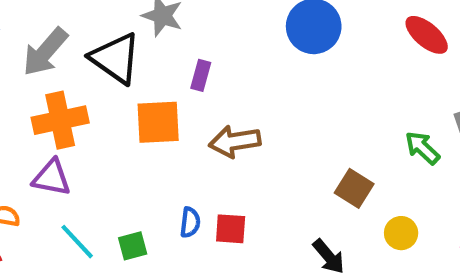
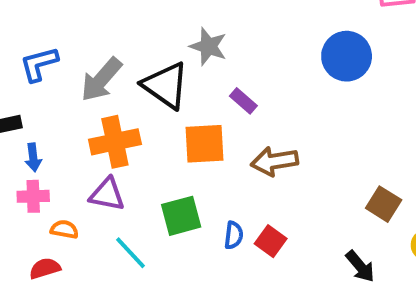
purple rectangle: (201, 75) -> (243, 101), turned -64
red square: (231, 229) -> (271, 241), turned 32
green square: (133, 246) -> (181, 216), moved, size x1.5

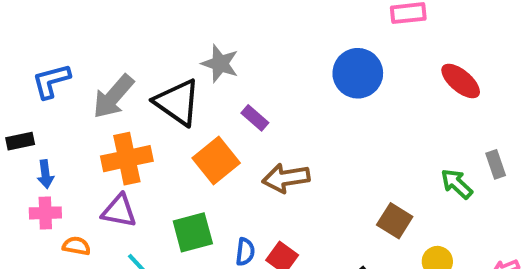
orange square: (204, 144) -> (216, 161), turned -36

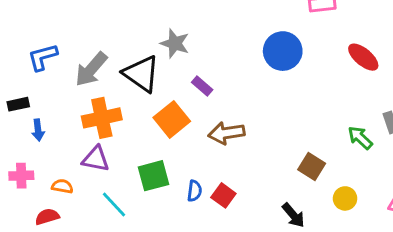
pink cross: (45, 213) -> (21, 176), moved

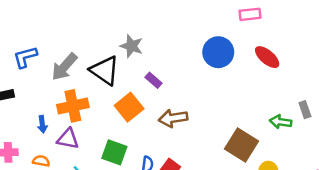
red ellipse: (363, 57) -> (267, 57), moved
blue arrow: (38, 130) -> (42, 124), moved
green arrow: (360, 138) -> (281, 122), turned -35
brown square: (312, 167) -> (241, 145), size x1.5
green square: (154, 176) -> (114, 152), turned 35

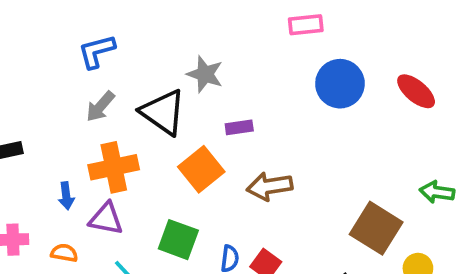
pink rectangle: (250, 14) -> (306, 25), moved
blue L-shape: (25, 57) -> (97, 51), moved
gray arrow: (64, 67) -> (100, 106), size x0.7
purple rectangle: (154, 80) -> (239, 127), turned -49

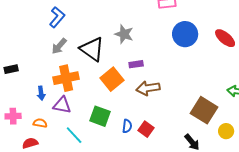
blue L-shape: (97, 51) -> (57, 17), turned 145
gray star: (205, 74) -> (124, 34), moved
purple rectangle: (239, 127) -> (136, 64), moved

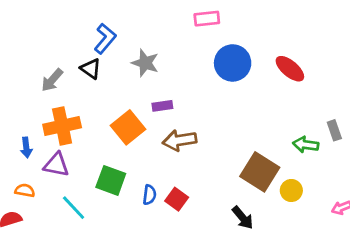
blue L-shape: (57, 17) -> (105, 39), moved
black triangle: (92, 49) -> (91, 69), moved, size x0.6
yellow circle: (226, 131) -> (291, 190), moved

